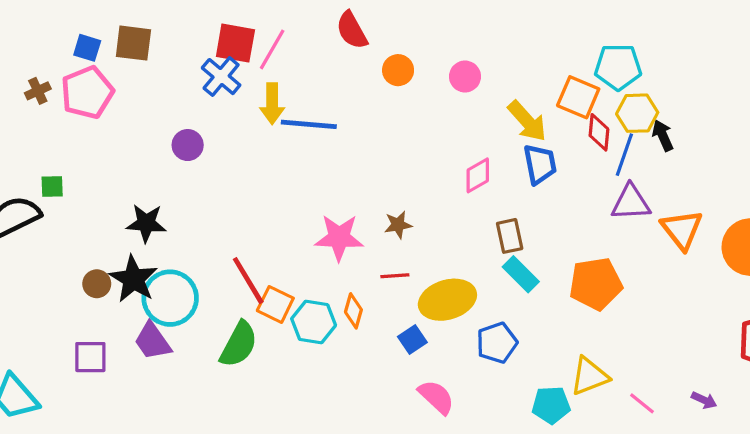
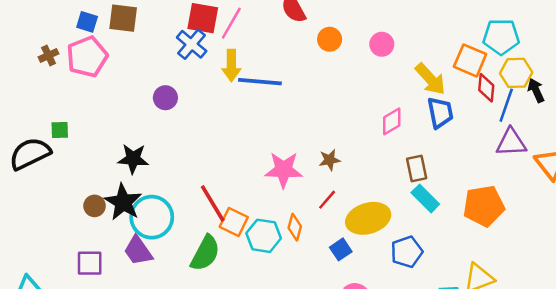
red line: (395, 276) -> (327, 200), turned -45

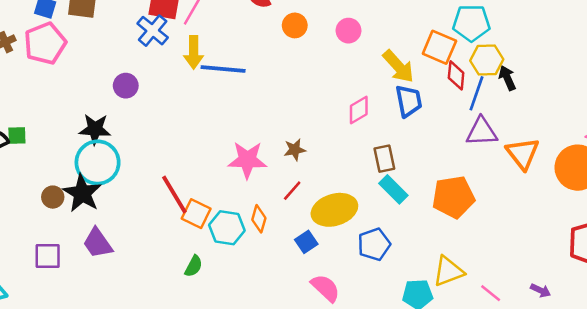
green square: (60, 130) -> (17, 136), moved
black star: (133, 159) -> (95, 129), moved
cyan circle: (152, 217) -> (98, 162), moved
green semicircle: (205, 253) -> (194, 266), moved, size x0.6

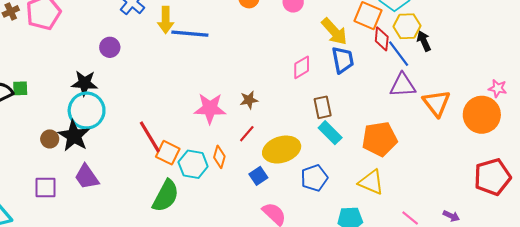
blue line: (477, 93) -> (399, 54), turned -56
green semicircle: (194, 266) -> (166, 196), size x1.8
yellow triangle: (448, 271) -> (371, 182), moved, turned 44

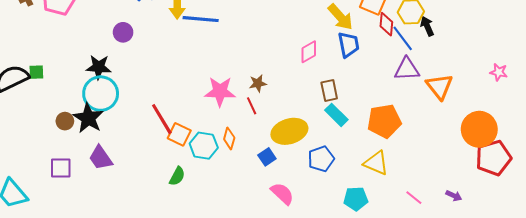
orange circle: (482, 115) -> (479, 129), moved
red line: (247, 134) -> (252, 106), moved, turned -66
green semicircle: (166, 196) -> (177, 176), size x0.6

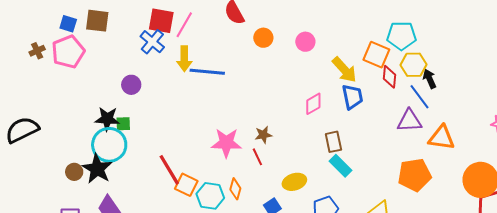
blue line: (403, 38) -> (420, 97), moved
green square: (36, 72) -> (123, 124), moved
orange triangle: (439, 86) -> (442, 138), turned -44
orange pentagon: (384, 121) -> (414, 175), moved
yellow ellipse: (289, 131) -> (294, 182), size x0.7

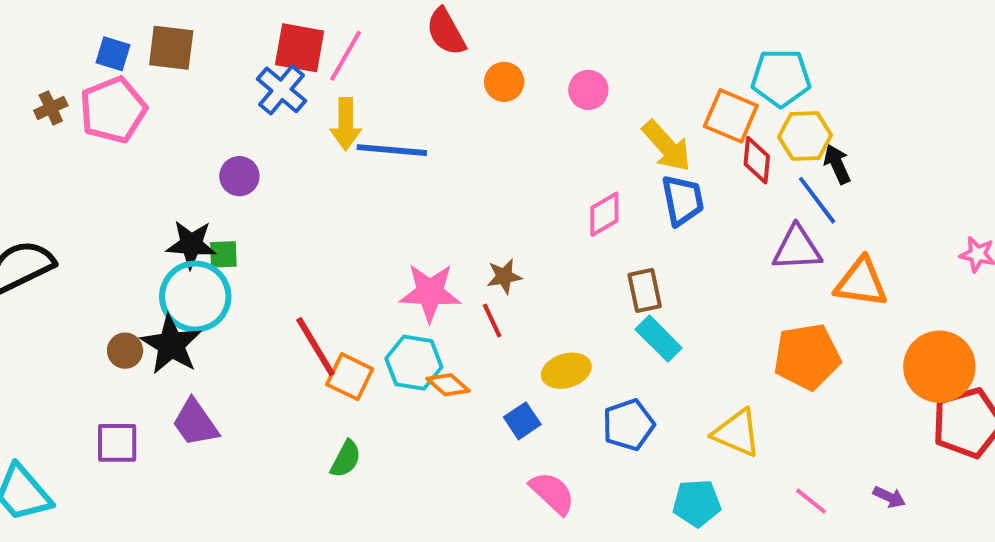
orange diamond: (235, 189) -> (448, 385), turned -65
cyan hexagon: (210, 196) -> (414, 363), moved

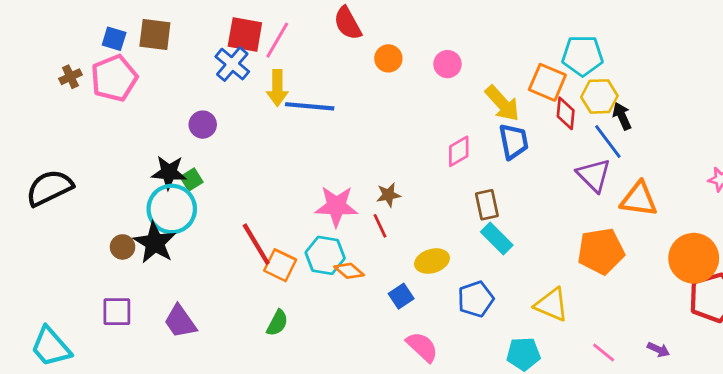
purple triangle: (797, 248) -> (594, 175), turned 48
green square: (223, 254) -> (191, 179), turned -30
purple trapezoid: (195, 423) -> (180, 322), moved

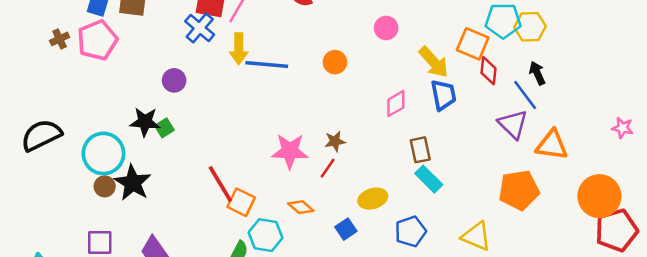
orange circle: (388, 58) -> (335, 62), moved
yellow hexagon: (599, 96) -> (530, 27), moved
cyan circle: (172, 209) -> (103, 153), moved
red line: (380, 226) -> (328, 168), turned 60
cyan hexagon: (325, 255) -> (265, 235), moved

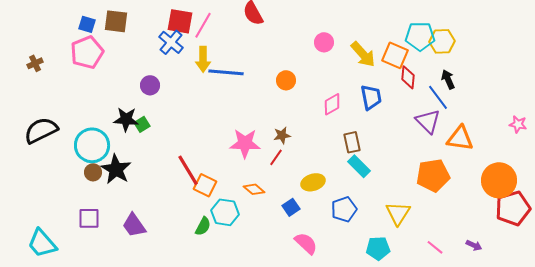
brown cross: (60, 39) -> (35, 63), moved
orange circle: (335, 62) -> (286, 80), moved
yellow arrow: (434, 62) -> (363, 54), moved
yellow triangle: (476, 236) -> (398, 213), turned 40

